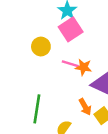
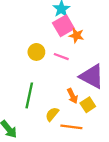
yellow circle: (41, 47) -> (36, 52), moved
orange star: (83, 67) -> (76, 35), moved

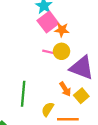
yellow circle: (36, 52) -> (62, 51), moved

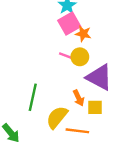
yellow square: (81, 96) -> (95, 107), turned 32
yellow semicircle: (48, 109) -> (57, 117), size x1.5

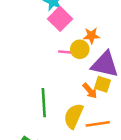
orange star: (83, 34) -> (91, 36), moved
yellow square: (95, 107) -> (102, 84), moved, turned 35

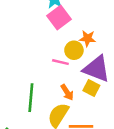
pink line: (67, 52) -> (60, 62), moved
orange arrow: (90, 91) -> (67, 92), moved

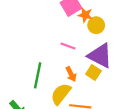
orange star: (87, 38) -> (85, 15), moved
yellow circle: (74, 50) -> (96, 25), moved

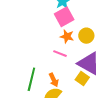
orange star: (85, 15) -> (67, 36), moved
orange arrow: (71, 74) -> (54, 80), moved

